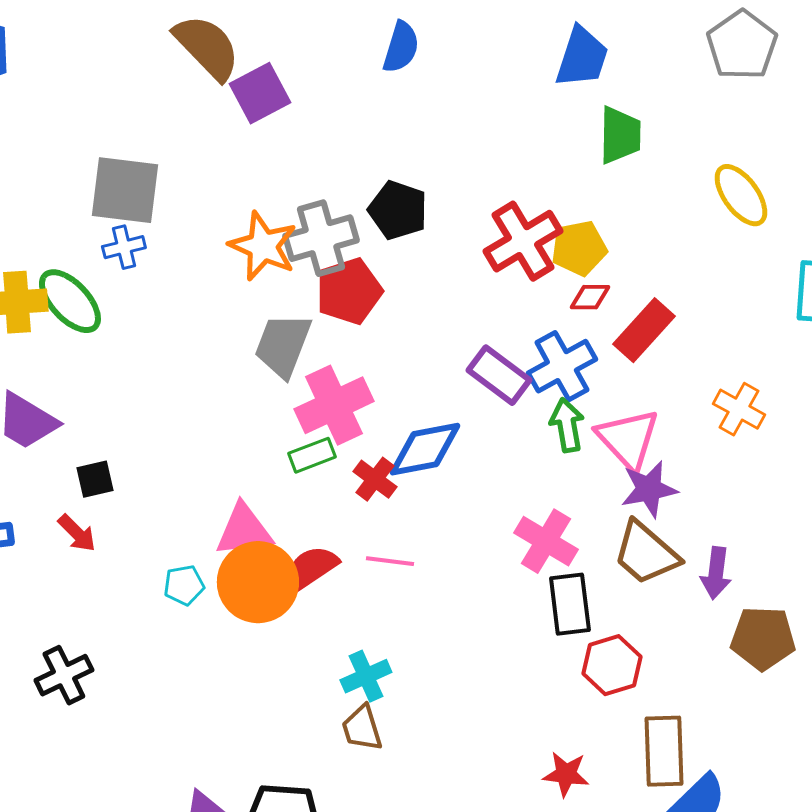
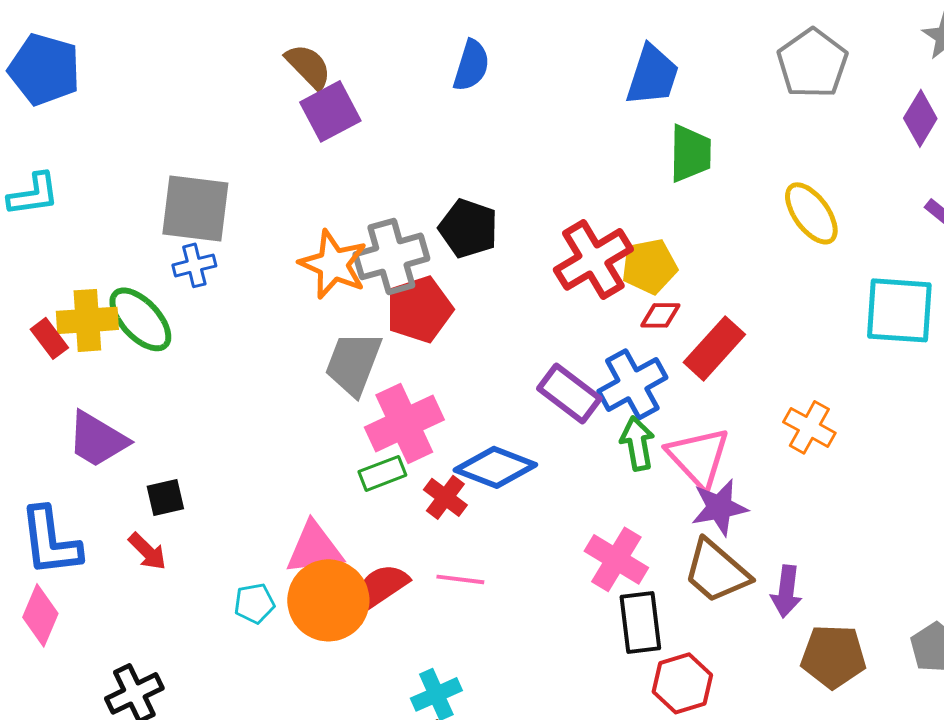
brown semicircle: (207, 47) -> (308, 66), moved, size x0.7
blue diamond: (425, 449) -> (495, 467), turned 32

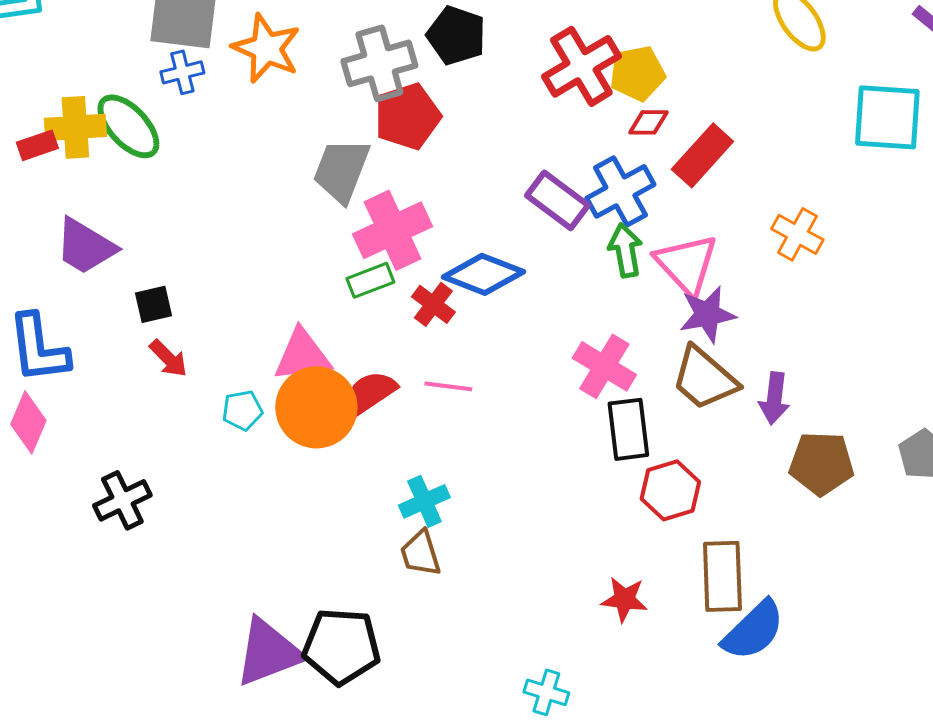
orange star: (333, 264) -> (266, 48), moved
red rectangle: (49, 338) -> (37, 145), turned -72
red arrow: (147, 551) -> (168, 358), moved

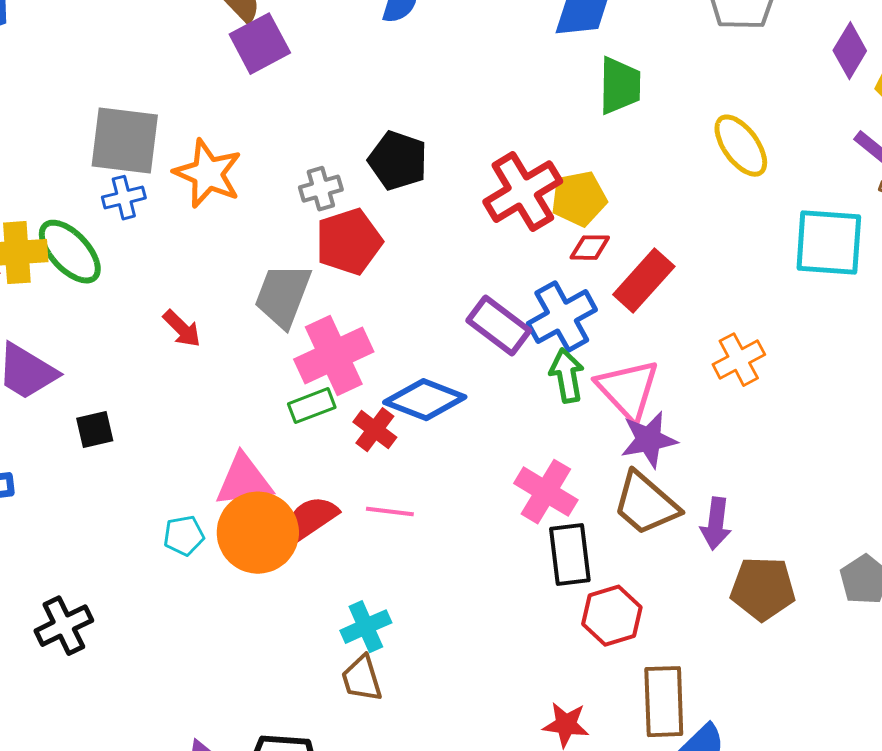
gray cross: (379, 63) -> (321, 189), size x0.6
orange cross: (797, 234) -> (739, 360), turned 33
red arrow: (168, 358) -> (182, 329), moved

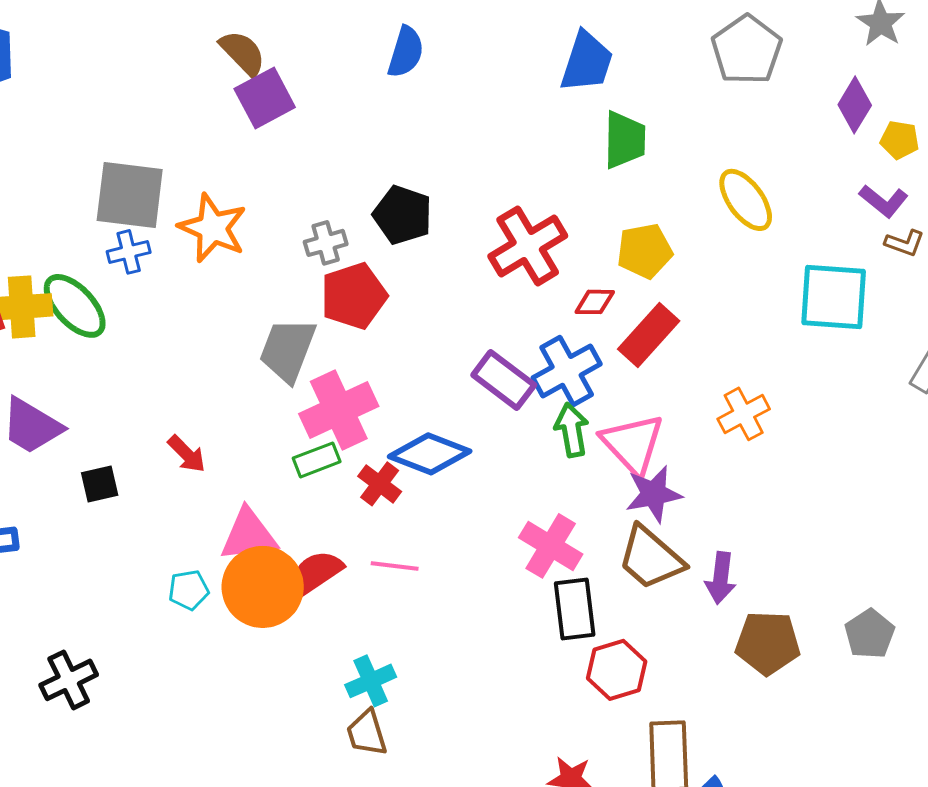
yellow pentagon: (579, 199) -> (645, 251), moved
red arrow: (182, 329) -> (187, 454), moved

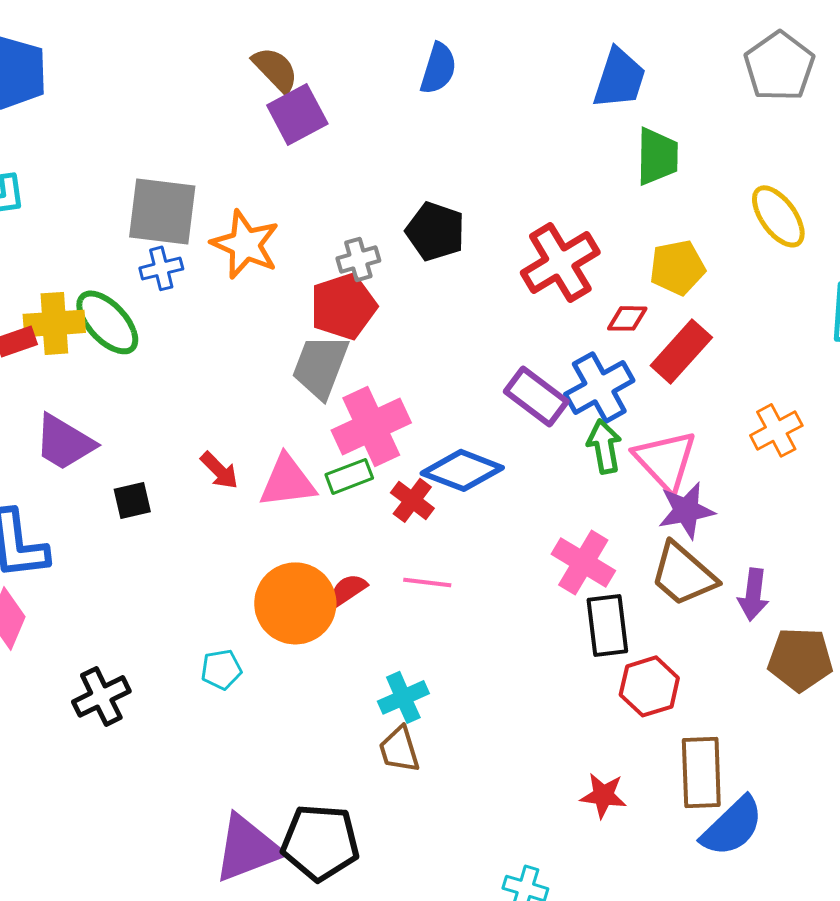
red pentagon: (354, 296) -> (343, 306), moved
pink triangle: (249, 535) -> (287, 481), moved
red semicircle: (316, 573) -> (348, 589), size x0.7
cyan pentagon: (189, 590) -> (221, 669), moved

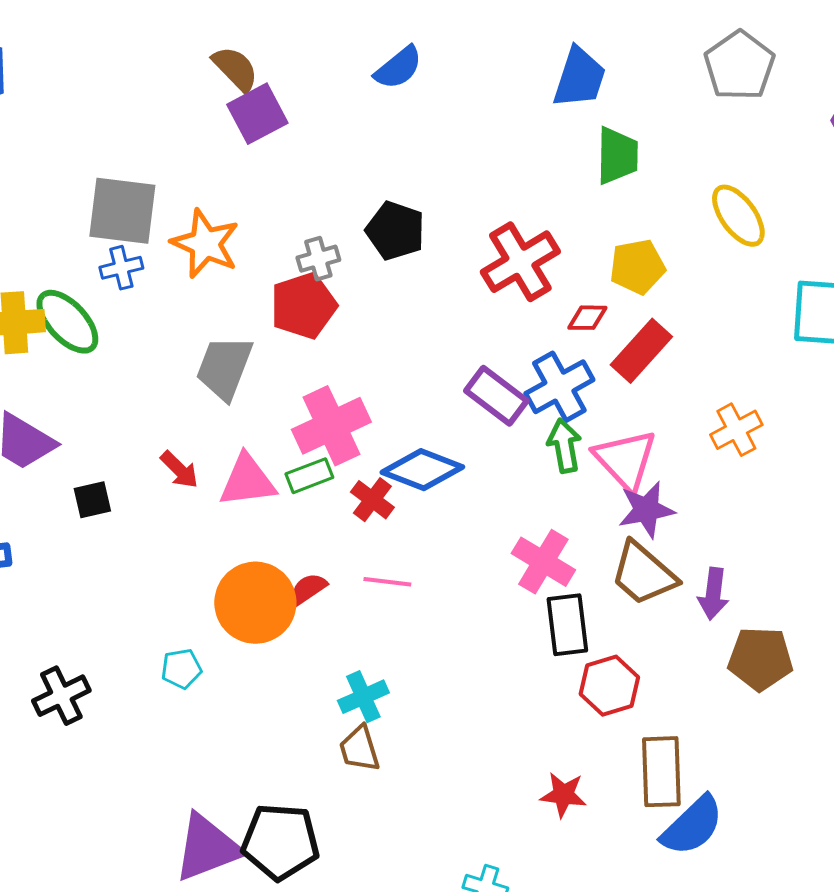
blue semicircle: (438, 68) -> (398, 68), turned 34
gray trapezoid: (320, 366) -> (224, 368), moved

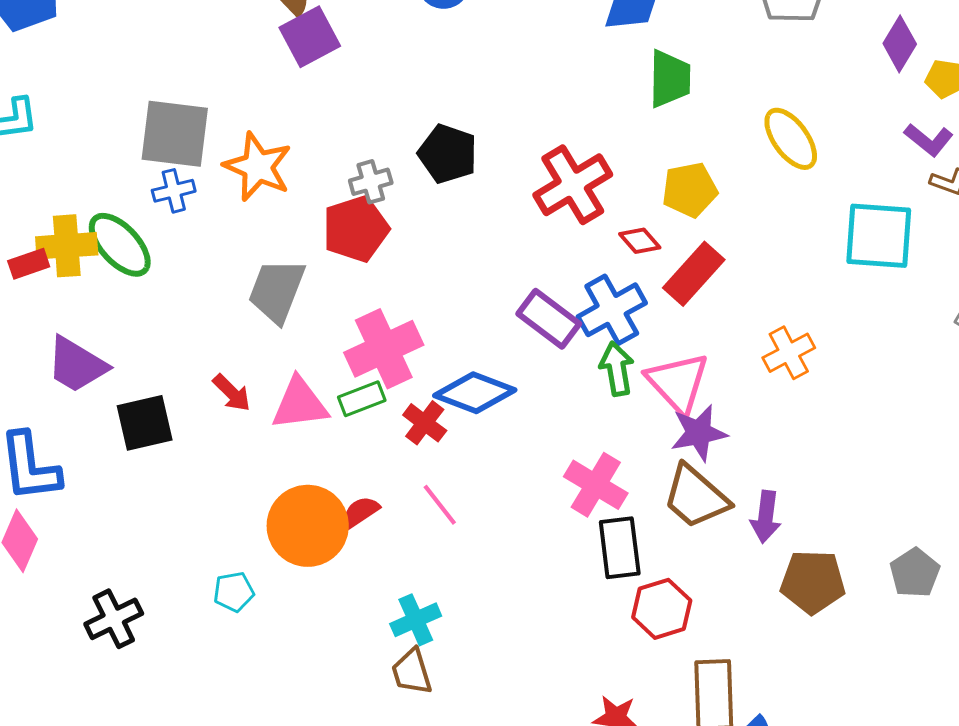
red diamond: (587, 318) -> (640, 241), turned 48
black square: (92, 500) -> (145, 423), size x1.5
pink line: (387, 582) -> (440, 505), turned 45

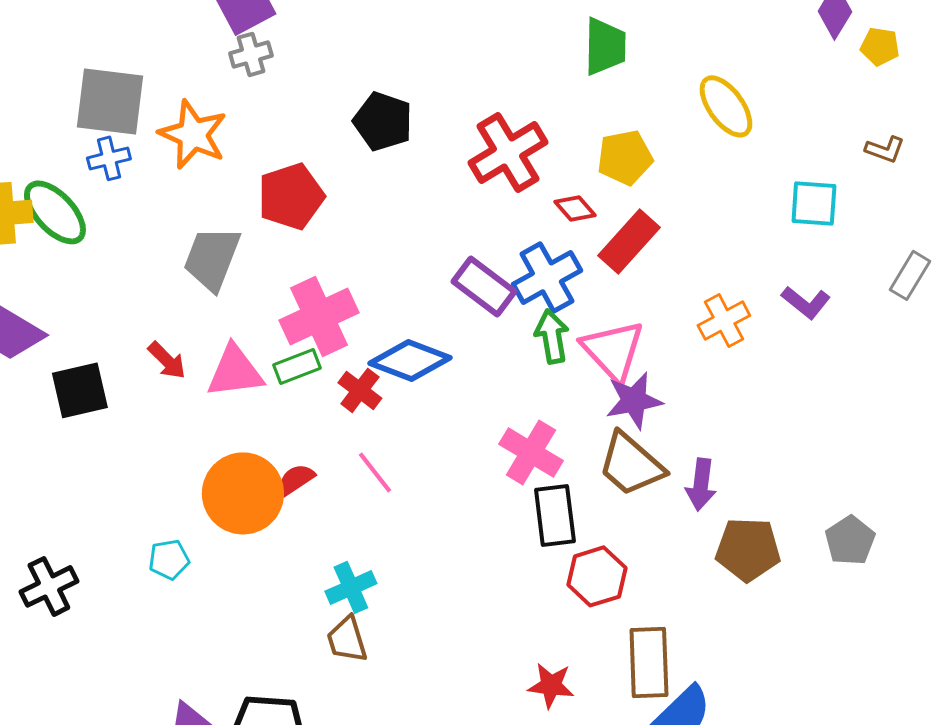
purple L-shape: (929, 140) -> (806, 302), moved
gray cross: (371, 182) -> (251, 54), moved
cyan square: (879, 236) -> (814, 203), size x0.7

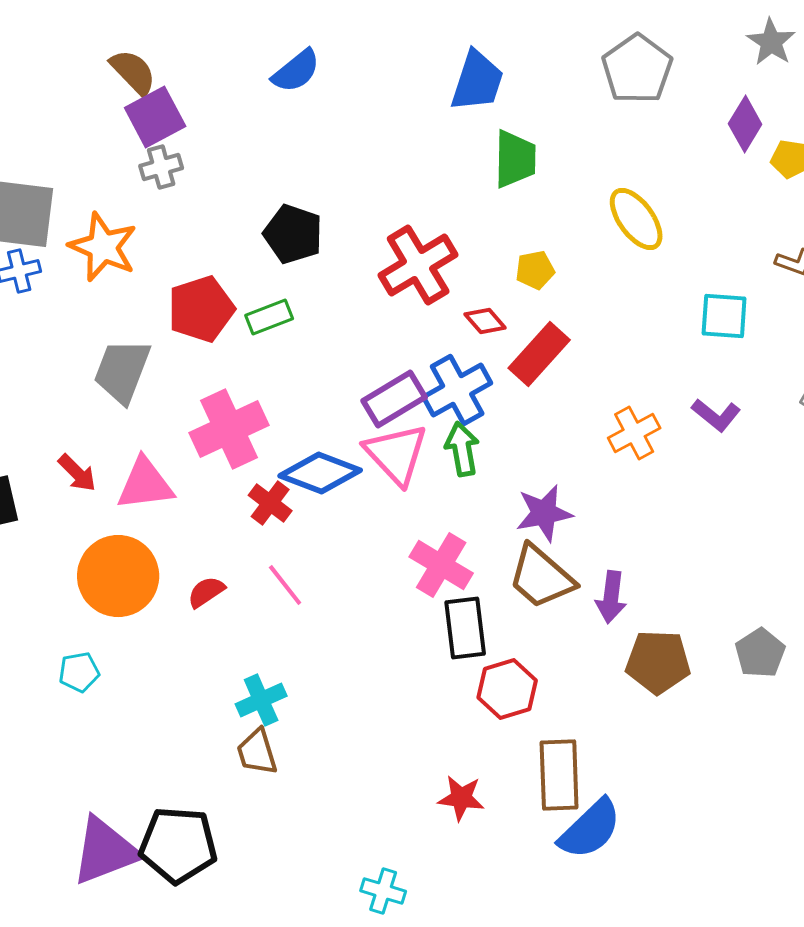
yellow pentagon: (625, 157) -> (535, 270), size x0.7
purple rectangle: (484, 286) -> (394, 399), turned -68
pink triangle: (613, 350) -> (396, 454), moved
green rectangle: (297, 366) -> (269, 317), moved
orange circle: (243, 493) -> (118, 576), moved

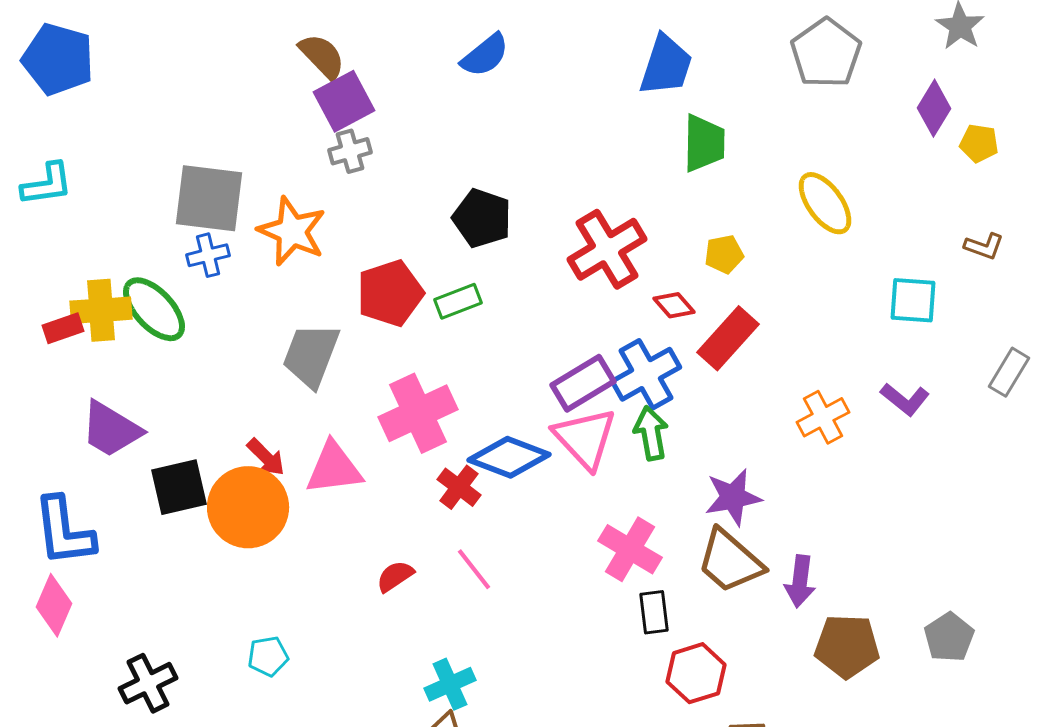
orange circle: (118, 576) -> (248, 507), moved
black rectangle: (465, 628) -> (654, 612), size x0.7

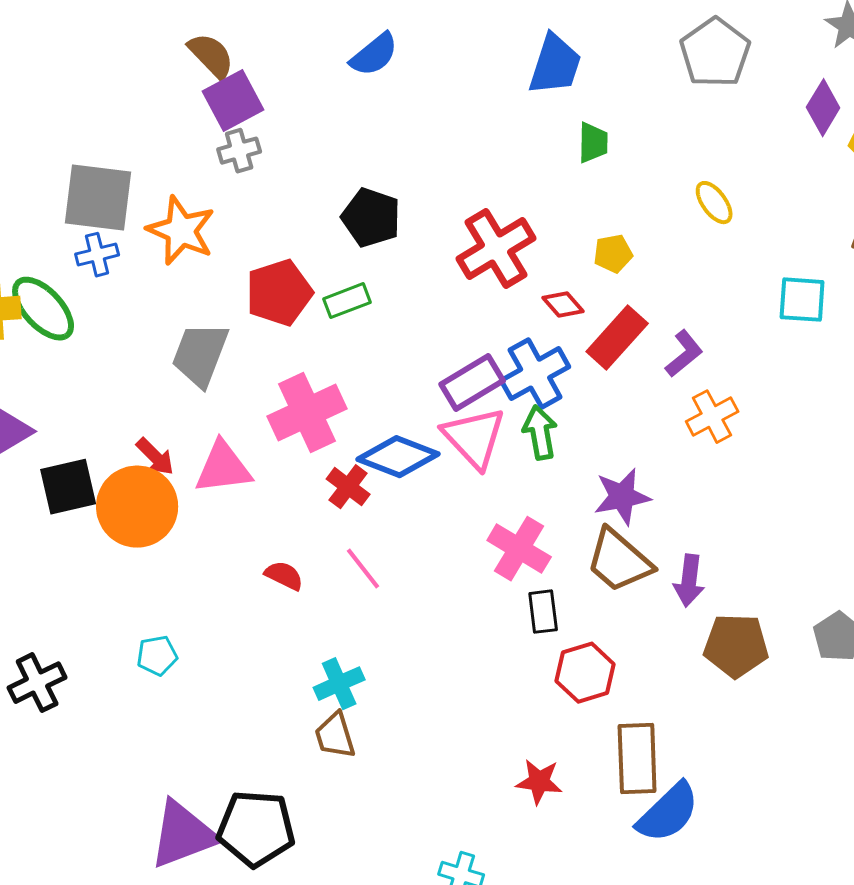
green trapezoid: (704, 143) -> (593, 143), size x0.7
yellow ellipse: (825, 203) -> (714, 203), size x0.7
purple L-shape: (905, 399) -> (684, 354), moved, turned -78
red semicircle: (395, 576) -> (284, 576), turned 60

